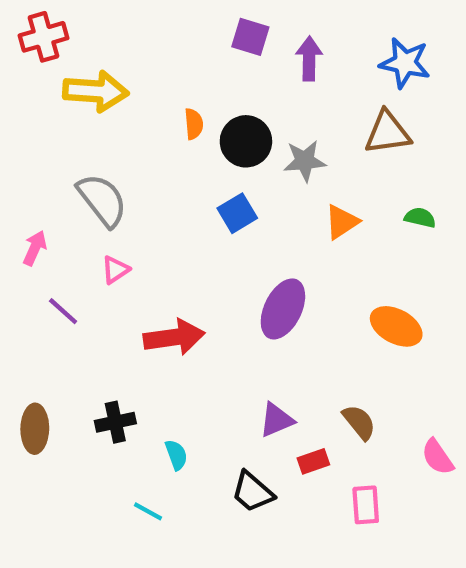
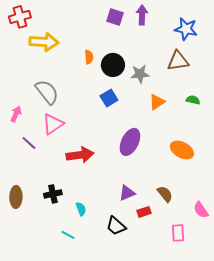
purple arrow: (309, 59) -> (142, 15), moved
pink triangle: (115, 270) -> (53, 124), size x1.6
pink rectangle: (366, 505) -> (178, 233), moved

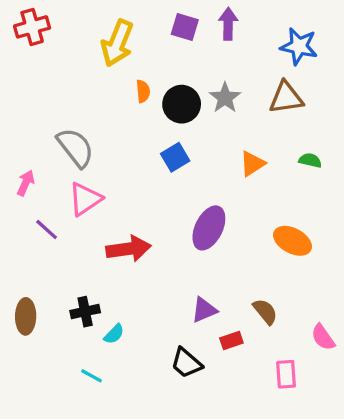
yellow arrow: (44, 42) -> (117, 43), moved, turned 108
gray star: (140, 74) -> (225, 98), moved, turned -30
cyan semicircle: (81, 209) -> (114, 334), moved, turned 64
cyan line: (68, 235) -> (92, 376), moved

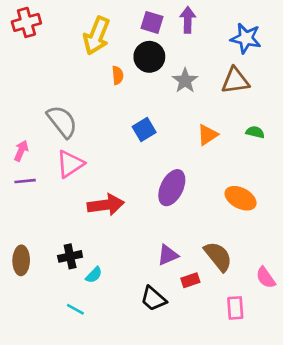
black circle: (182, 104) -> (149, 57), moved
purple line: (47, 230) -> (25, 181), moved, turned -48
brown semicircle: (265, 312) -> (218, 256), size x1.4

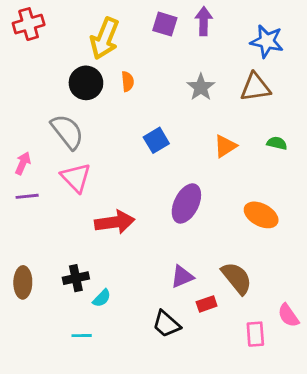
black circle: (149, 57) -> (86, 83), moved
pink triangle: (70, 164) -> (76, 178), turned -40
pink semicircle: (266, 278) -> (288, 315), moved
cyan line: (75, 309) -> (82, 336), turned -30

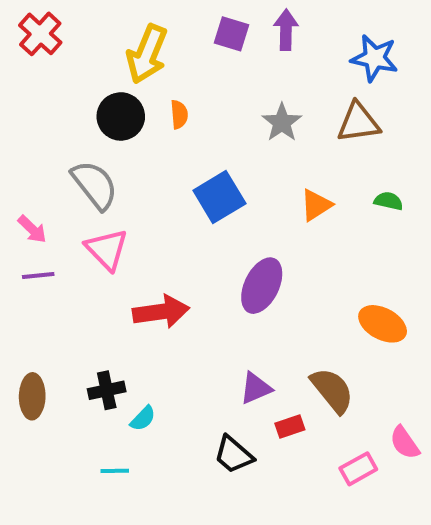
red cross: (29, 24) -> (40, 34), turned -32
blue square: (156, 140) -> (219, 197), size x1.4
pink arrow: (23, 163) -> (32, 229), turned 110
orange ellipse: (261, 215) -> (383, 324), moved
pink rectangle: (255, 334) -> (358, 469), turned 65

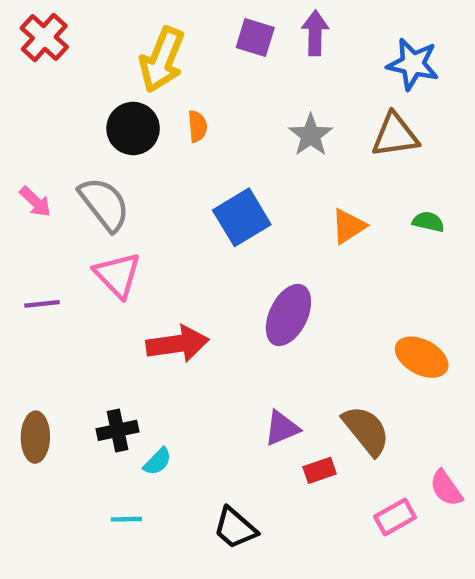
pink arrow: (32, 229) -> (35, 202), moved
black trapezoid: (234, 455) -> (235, 528), moved

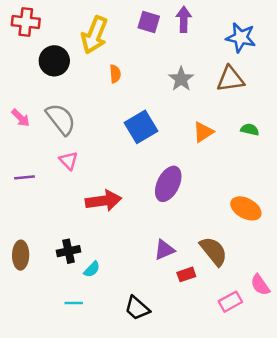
red cross: (44, 37) -> (26, 22), turned -36
black circle: (133, 128) -> (54, 61), moved
pink triangle: (118, 275) -> (69, 161), size x0.7

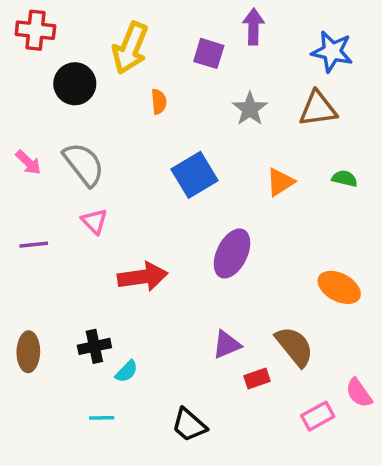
purple square: (149, 22) -> (209, 53), moved

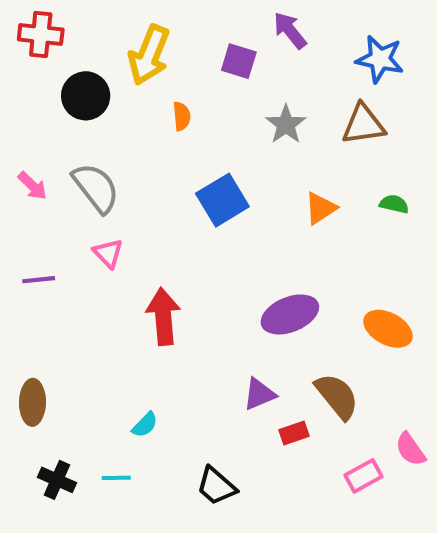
purple arrow: (253, 27) -> (290, 30), turned -40
purple ellipse: (232, 253) -> (290, 314), moved, turned 42
red arrow: (143, 277) -> (163, 316), turned -87
black cross: (94, 346) -> (57, 480), moved, turned 36

